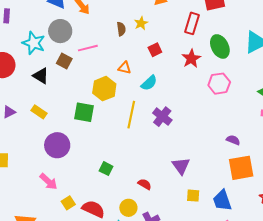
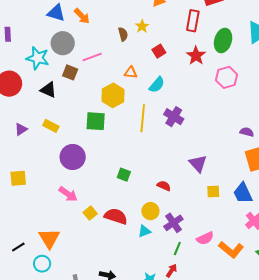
green ellipse: (220, 46) -> (223, 40), turned 50

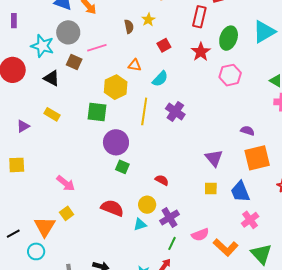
purple triangle: (21, 129) -> (23, 126), moved
purple circle: (73, 157) -> (116, 142), moved
purple triangle: (198, 164) -> (214, 158), moved
yellow square: (90, 213) -> (67, 213), moved

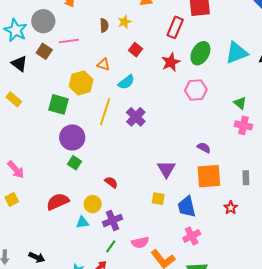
red square: (164, 45) -> (136, 50), turned -32
red semicircle: (112, 208) -> (58, 202), turned -55

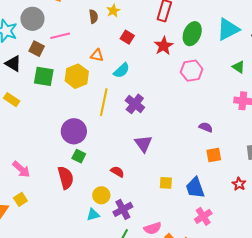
green triangle: (240, 103) -> (238, 67), moved
green square: (58, 104) -> (44, 76), moved
purple triangle: (166, 169) -> (143, 144), moved
orange square: (209, 176) -> (214, 155), size x0.6
red semicircle: (58, 202) -> (66, 178), moved, turned 105

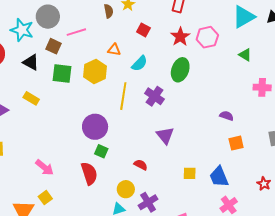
green ellipse: (192, 34) -> (180, 70), moved
green triangle: (238, 67) -> (245, 55), moved
pink hexagon: (192, 71) -> (207, 37), moved
red star: (239, 184) -> (264, 184), moved

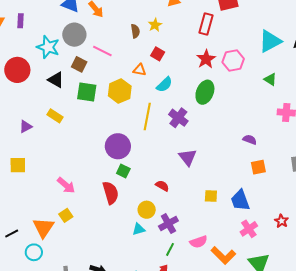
red square: (143, 30) -> (158, 54), moved
pink line: (76, 32) -> (102, 51), turned 42
red star: (264, 184) -> (281, 221), moved

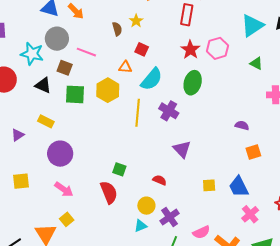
cyan semicircle: (164, 84) -> (152, 79), size x1.4
purple circle: (118, 146) -> (60, 154), moved
yellow square: (18, 165) -> (21, 181), moved

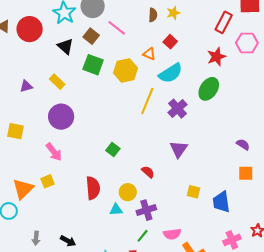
pink hexagon: (217, 48) -> (247, 43), moved
red semicircle: (109, 192) -> (93, 188), moved
pink cross: (250, 214) -> (232, 240), moved

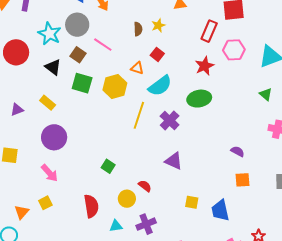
green ellipse: (209, 89) -> (199, 99), turned 50
purple triangle: (179, 149) -> (174, 161), turned -36
orange triangle: (23, 189) -> (22, 212), size x0.7
yellow circle: (128, 192) -> (127, 199), moved

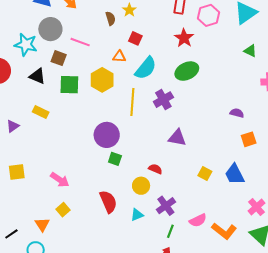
purple cross: (170, 121) -> (163, 100), turned 30
purple circle: (54, 137) -> (107, 135), moved
yellow square: (192, 202) -> (205, 173), turned 32

